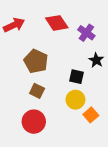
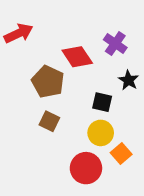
red diamond: (57, 23) -> (77, 57), moved
red circle: (34, 122) -> (86, 168), moved

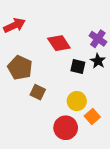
purple cross: (115, 44) -> (98, 39), moved
brown pentagon: (48, 82) -> (20, 68), moved
black square: (102, 102) -> (78, 67), moved

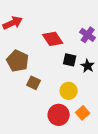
black star: (98, 61) -> (88, 66), moved
orange square: (92, 117) -> (83, 113), moved

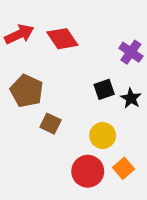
red diamond: (53, 39) -> (62, 39), moved
black square: (70, 60) -> (104, 89), turned -32

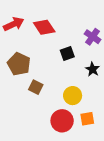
black square: (104, 89) -> (67, 54), moved
orange square: (123, 168) -> (87, 119), turned 32

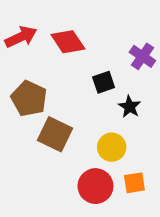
black star: (93, 69) -> (130, 107), moved
brown square: (36, 87) -> (55, 134), size x1.5

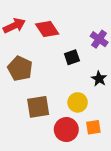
black star: (130, 107) -> (99, 79), moved
brown square: (55, 134) -> (38, 107), moved, turned -35

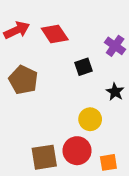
brown square: (38, 107) -> (44, 157), moved
orange square: (93, 127) -> (108, 162), moved

